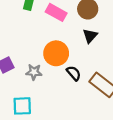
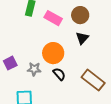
black semicircle: (74, 73) -> (59, 74), moved

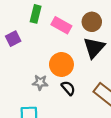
black triangle: (82, 38) -> (94, 48), size x1.5
purple square: (10, 63) -> (13, 39), moved

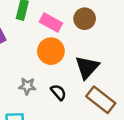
black triangle: (94, 48) -> (87, 67), moved
orange circle: (61, 64) -> (51, 51), moved

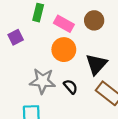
gray star: (27, 86) -> (43, 81), size x1.6

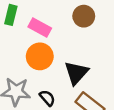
brown circle: (94, 20) -> (84, 16), moved

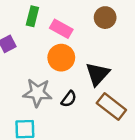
black semicircle: (47, 98) -> (69, 99), turned 78

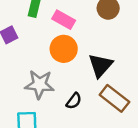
black semicircle: (69, 99) -> (74, 101), moved

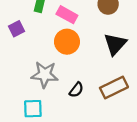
black triangle: (100, 65) -> (115, 44), moved
brown rectangle: (114, 98) -> (114, 87), turned -64

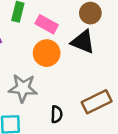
black triangle: (115, 44) -> (83, 42), moved, turned -50
black semicircle: (76, 90) -> (57, 114), moved, turned -35

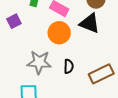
black semicircle: (57, 114) -> (69, 66), moved

